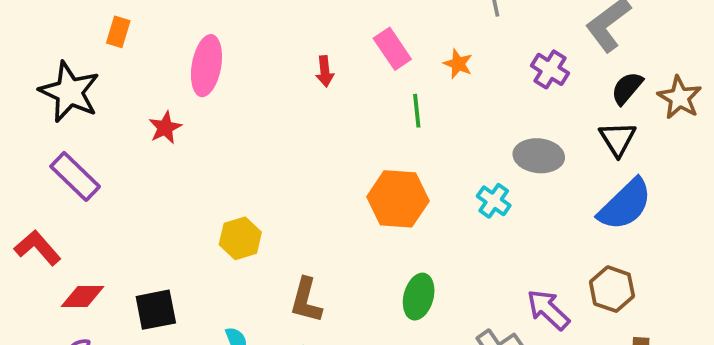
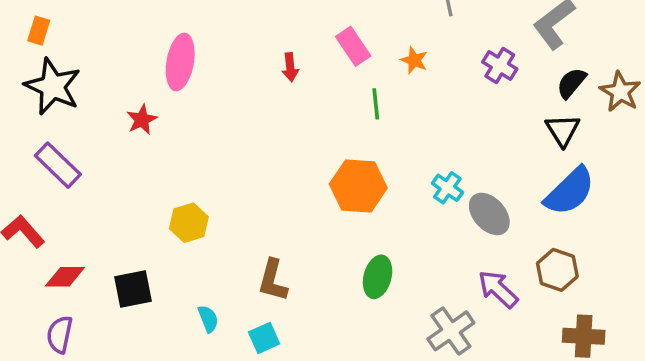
orange rectangle: (118, 32) -> (39, 31), moved
gray ellipse: (539, 156) -> (489, 214), moved, turned 42
yellow hexagon: (240, 238) -> (189, 223), moved

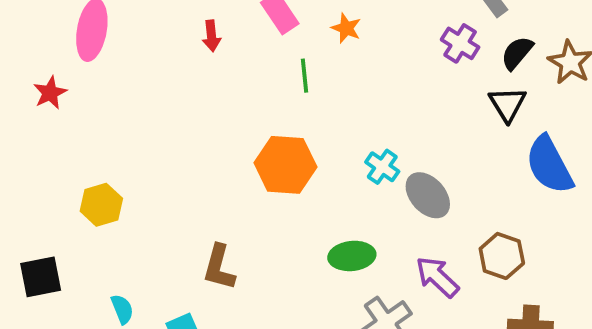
purple cross: (500, 65) -> (460, 43), moved
blue semicircle: (570, 191) -> (549, 165), moved, turned 106
green ellipse: (378, 277) -> (352, 256), moved, turned 69
brown L-shape: (273, 280) -> (219, 267), moved

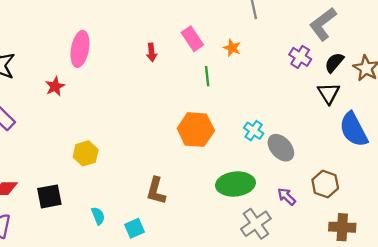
green ellipse: (352, 256) -> (235, 184), size x1.4
purple arrow: (437, 277) -> (287, 196), size x0.7

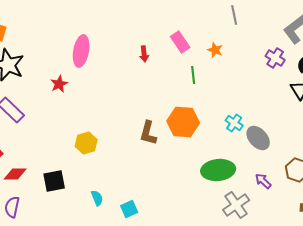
brown L-shape: (156, 191) -> (148, 133), moved

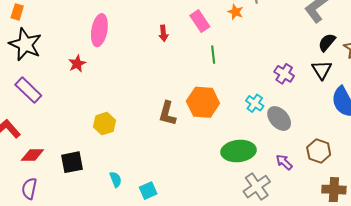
orange star: (215, 50) -> (235, 12), moved
purple cross: (275, 58) -> (284, 74), moved

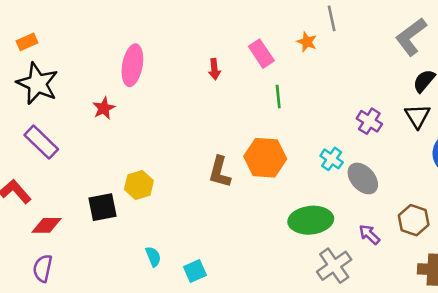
orange rectangle: (17, 12) -> (27, 42), turned 49
black square: (72, 162) -> (102, 207), moved

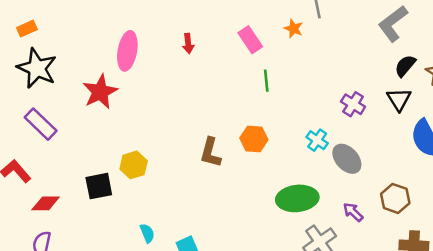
red arrow: (214, 69) -> (188, 43), moved
red star: (104, 108) -> (100, 92), size x1.6
orange hexagon: (265, 158) -> (254, 139), size x0.7

